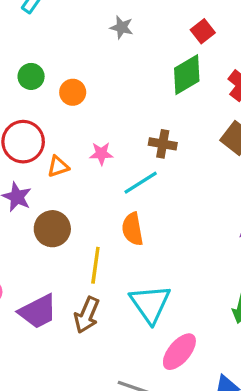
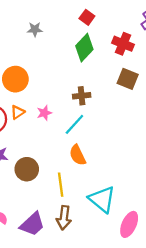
orange circle: (73, 92) -> (15, 79), size x1.5
orange triangle: (58, 167) -> (18, 112), moved

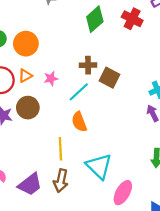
brown square: (128, 79) -> (110, 78), moved
brown circle: (27, 169) -> (28, 108), moved

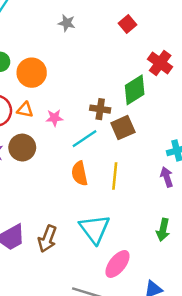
green diamond: (95, 19) -> (135, 90), moved
orange triangle: (25, 76) -> (25, 110), turned 32
brown square: (110, 78) -> (123, 128), turned 30
yellow line: (60, 149) -> (115, 176), moved

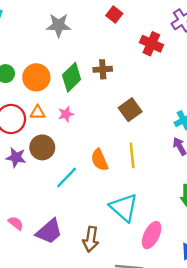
gray star: (67, 23) -> (59, 25), size x1.5
green diamond: (135, 90) -> (72, 77), moved
brown cross: (100, 109) -> (103, 69), moved
cyan line: (85, 139) -> (67, 177), moved
brown arrow: (47, 239) -> (91, 239), moved

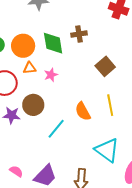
green diamond: (72, 77) -> (53, 43), turned -50
orange triangle: (38, 113) -> (30, 68), moved

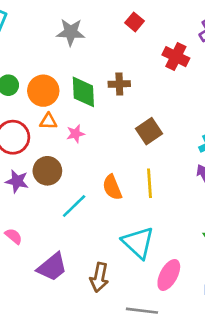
pink semicircle: (16, 171) -> (14, 236), moved

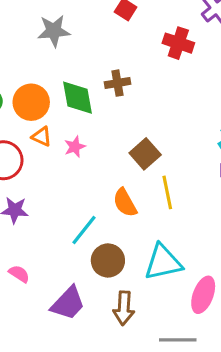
orange triangle: (48, 121) -> (42, 137), turned 30
brown square: (149, 131) -> (145, 154), moved
brown circle: (47, 171) -> (108, 260), moved
cyan triangle: (138, 243) -> (163, 262), turned -48

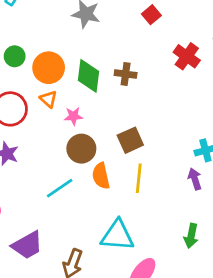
brown circle: (108, 260) -> (81, 149), moved

